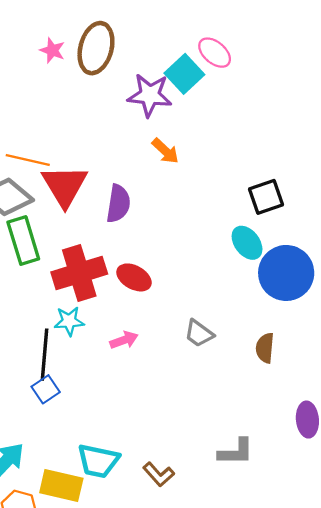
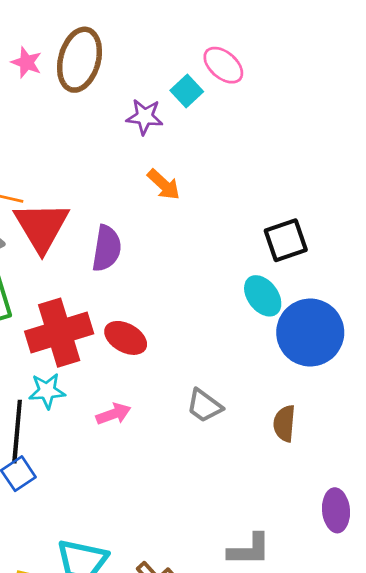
cyan square: (184, 74) -> (187, 91), size x0.7
purple star: (150, 95) -> (145, 117), size x0.7

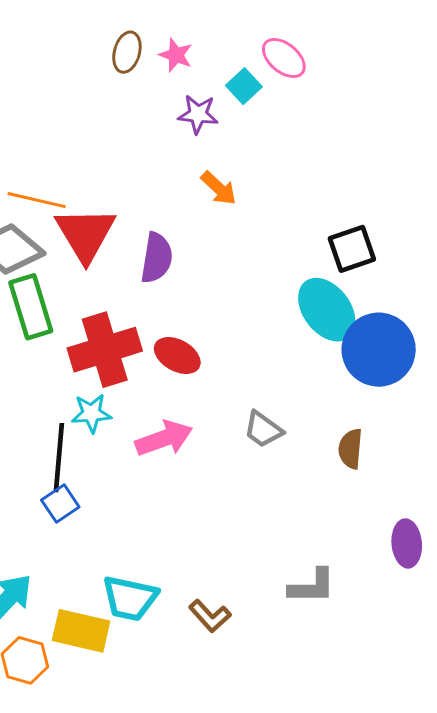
brown ellipse: (79, 60) -> (127, 52), size x0.6
pink star: (27, 62) -> (176, 55), moved
cyan ellipse: (263, 296) -> (327, 310), size x1.4
pink arrow: (113, 414) -> (164, 438), size x1.5

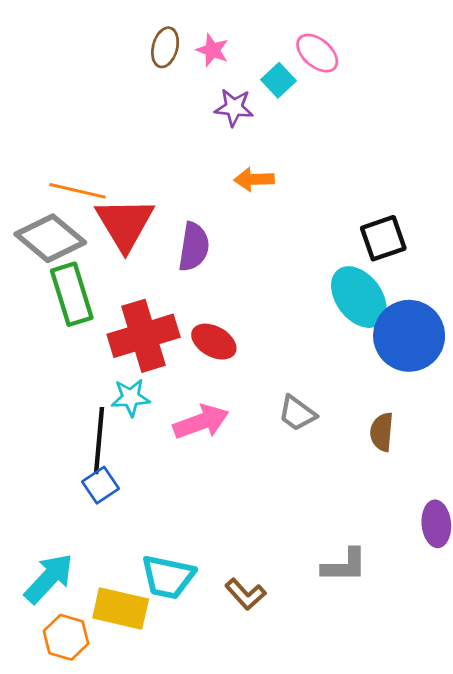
orange arrow: (219, 188) -> (254, 179), turned 135

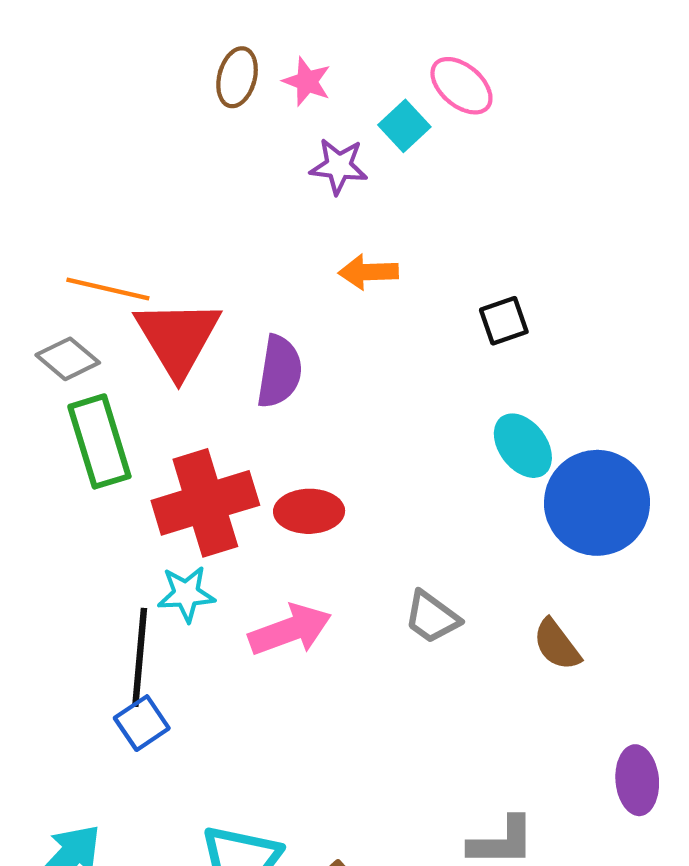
gray diamond: (50, 238) -> (68, 359), size x0.6
black square: (383, 238) -> (504, 321), moved, size x0.7
cyan ellipse: (359, 297) -> (523, 446), size x0.7
red ellipse: (214, 342) -> (309, 511), turned -30
brown semicircle: (382, 432) -> (557, 645), turned -42

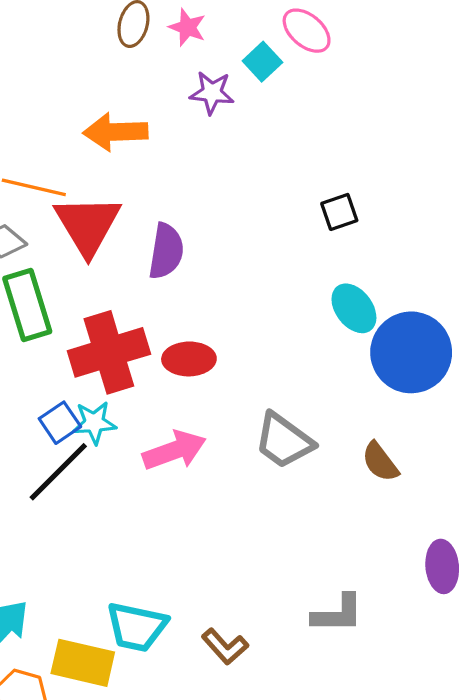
orange arrow: (368, 272) -> (115, 132), moved, size x1.4
gray trapezoid: (432, 617) -> (284, 441), size x1.4
black line: (140, 657) -> (58, 472), turned 40
blue square: (142, 723) -> (60, 423), moved

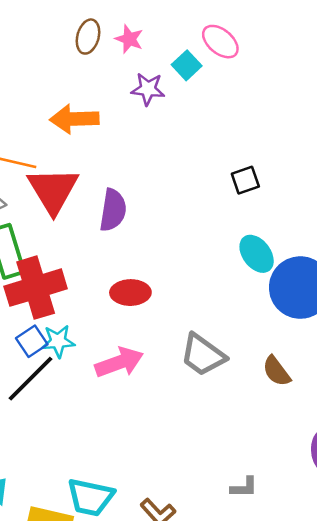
red cross: (109, 352) -> (36, 288), moved
gray L-shape: (338, 614) -> (244, 487), size x0.7

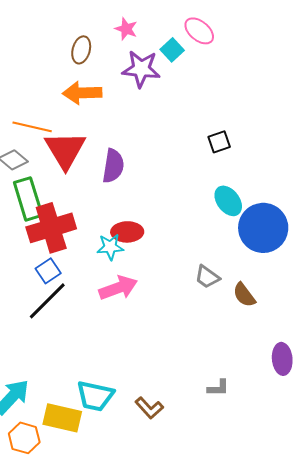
brown ellipse: (88, 37) -> (81, 50), moved
purple star: (148, 89) -> (141, 69), size x1.4
cyan star: (58, 341) -> (110, 247), moved
gray trapezoid: (203, 355) -> (207, 277), moved, size x0.7

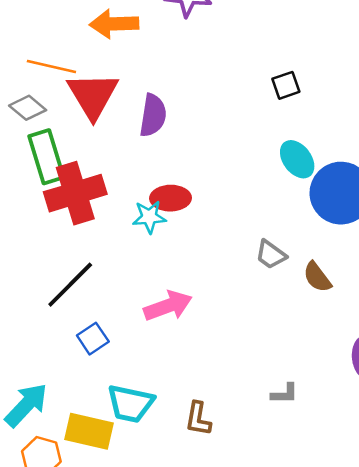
blue square: (48, 271) -> (93, 339), moved
pink arrow: (118, 288) -> (168, 306), moved
brown L-shape: (149, 408) -> (198, 419), turned 52

